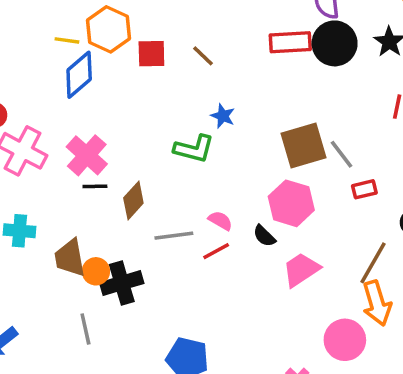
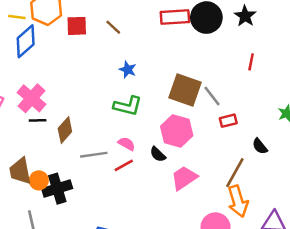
brown square: (304, 145) -> (185, 90), turned 36
green L-shape: (194, 149) -> (128, 106), moved

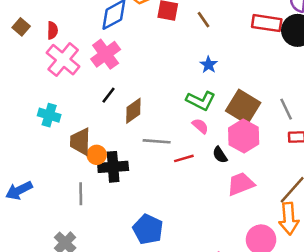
brown square: (185, 90) -> (243, 107), moved
pink cross: (32, 98) -> (106, 54), moved
black line: (38, 120) -> (109, 95), turned -63
pink semicircle: (127, 144) -> (200, 126), moved

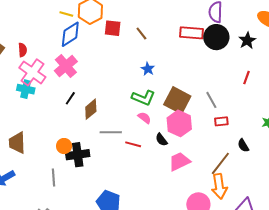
cyan cross: (49, 115) -> (26, 89), moved
brown trapezoid: (80, 142) -> (17, 143), moved
red line: (184, 158) -> (133, 144), turned 35

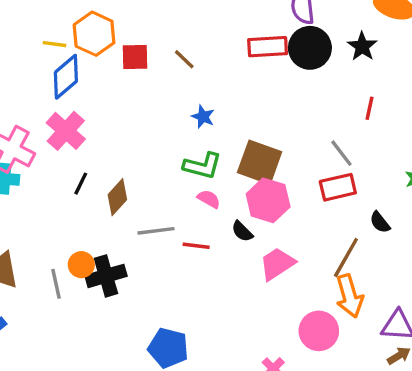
gray line: (211, 100) -> (341, 153), moved
red rectangle: (221, 121) -> (338, 187), size x1.5
gray line: (54, 178) -> (56, 284), moved

